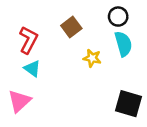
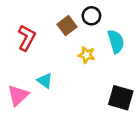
black circle: (118, 17) -> (91, 16), moved
cyan triangle: (32, 69) -> (45, 81), moved

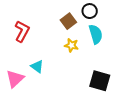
black circle: (91, 16) -> (90, 11), moved
brown square: (67, 26) -> (68, 21), moved

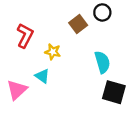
cyan semicircle: (96, 34) -> (102, 62), moved
yellow star: (71, 45) -> (53, 52), moved

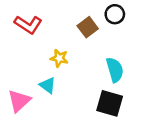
red L-shape: (25, 36) -> (28, 25), moved, turned 95
black square: (114, 92) -> (110, 103), moved

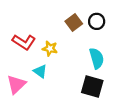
black circle: (115, 14) -> (97, 21), moved
red L-shape: (28, 25) -> (24, 42), moved

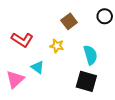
black circle: (97, 21) -> (105, 16), moved
yellow star: (50, 49) -> (57, 46), moved

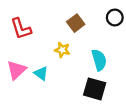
red L-shape: (22, 40) -> (21, 29), moved, turned 40
pink triangle: (15, 79) -> (16, 70), moved

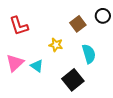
brown square: (76, 23) -> (78, 24), moved
black square: (95, 89) -> (73, 80), moved, turned 35

